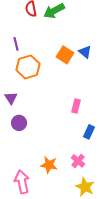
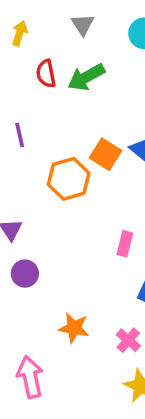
orange hexagon: (28, 67) -> (69, 179), moved
orange star: (49, 165) -> (74, 328), moved

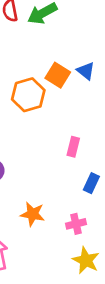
pink cross: (128, 340) -> (76, 224), turned 36

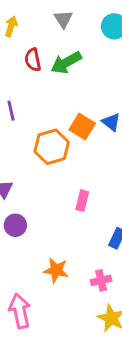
pink rectangle: (73, 147) -> (82, 201), moved

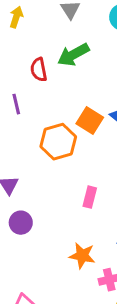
red semicircle: (33, 60) -> (39, 70), moved
orange star: (56, 270) -> (82, 256), moved

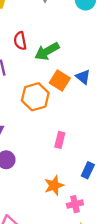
green arrow: (73, 55) -> (47, 51), moved
orange star: (82, 256) -> (54, 185), turned -30

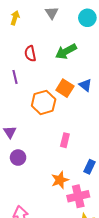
green arrow: (47, 51) -> (66, 51), moved
pink cross: (75, 204) -> (78, 196), size x1.5

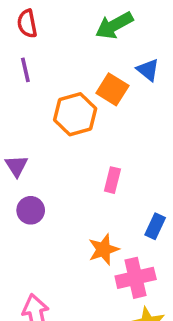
red semicircle: (30, 54) -> (27, 24), moved
blue triangle: (85, 85) -> (148, 70), moved

